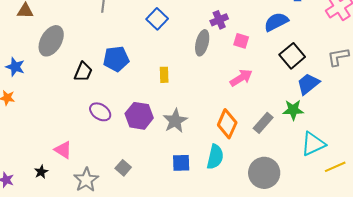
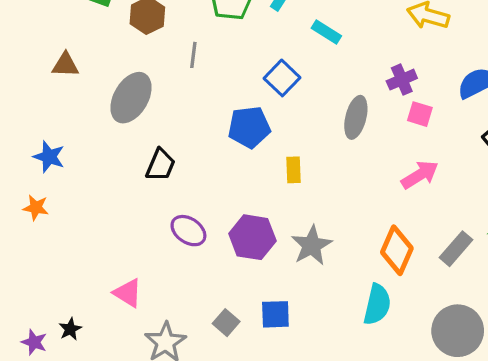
purple cross: (219, 20) -> (402, 80), moved
gray ellipse: (51, 41) -> (131, 98), moved
blue pentagon: (116, 59) -> (249, 127), moved
blue square: (181, 163) -> (275, 314), moved
black star: (41, 172) -> (70, 329), moved

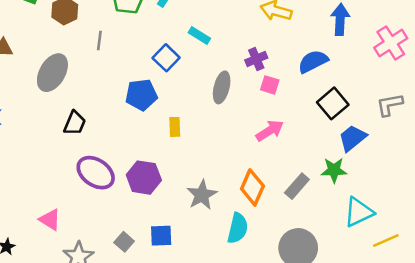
cyan rectangle: (326, 32) -> (199, 36), moved
purple ellipse: (188, 231) -> (96, 173), size x1.4
gray star: (312, 245) -> (202, 195), moved

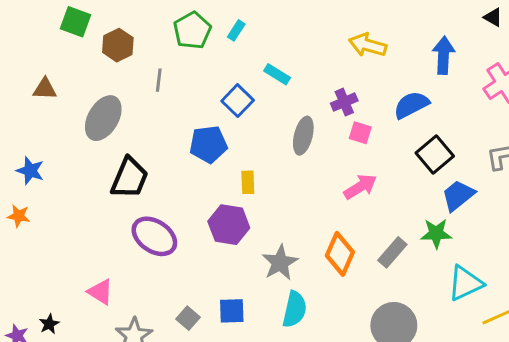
black trapezoid: (75, 123) -> (130, 178), size x1.4
purple hexagon: (144, 178) -> (229, 225), moved
cyan semicircle: (238, 228) -> (295, 309), moved

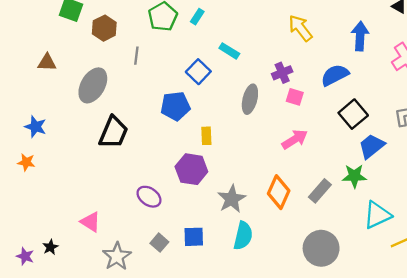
yellow arrow: (368, 45) -> (300, 28), turned 36
purple ellipse: (154, 236) -> (149, 197), moved, size x0.7

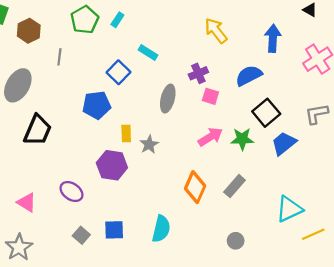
green star: (354, 176) -> (242, 139), moved
gray star: (232, 199) -> (149, 144), moved, size x0.7
pink triangle: (91, 222) -> (27, 202), moved
gray circle: (321, 248) -> (236, 241), size x0.5
gray star: (117, 256) -> (19, 247), moved

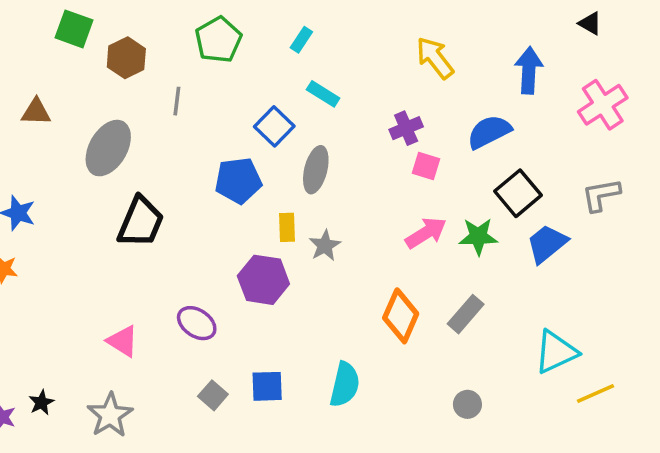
cyan rectangle: (117, 20) -> (301, 40), moved
gray ellipse: (168, 99) -> (316, 170), moved

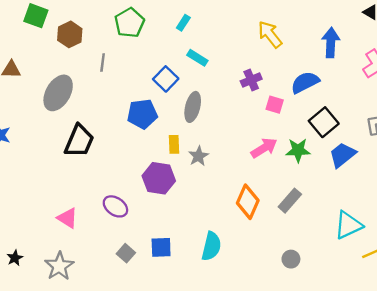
pink square: (426, 166) -> (275, 105), moved

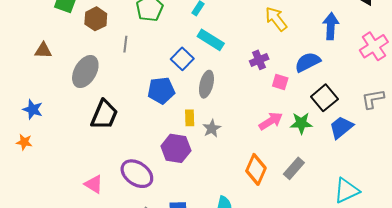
cyan rectangle: (197, 58) -> (211, 40), size x1.4
purple ellipse: (115, 206) -> (137, 174), size x1.4

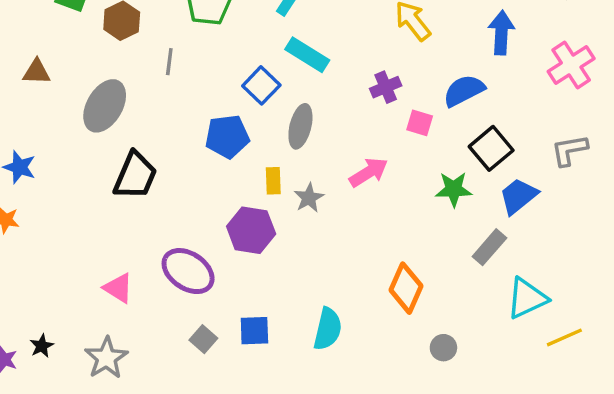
pink arrow: (271, 121) -> (369, 172), moved
gray rectangle: (294, 168) -> (489, 247), moved
orange diamond: (256, 169) -> (406, 288), moved

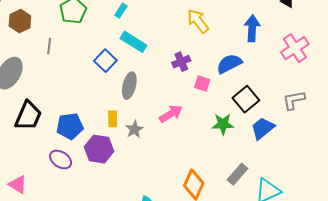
blue pentagon: (227, 137) -> (70, 126), moved
gray rectangle: (489, 247) -> (238, 174), moved
purple ellipse: (188, 271) -> (61, 159), moved, size x0.7

